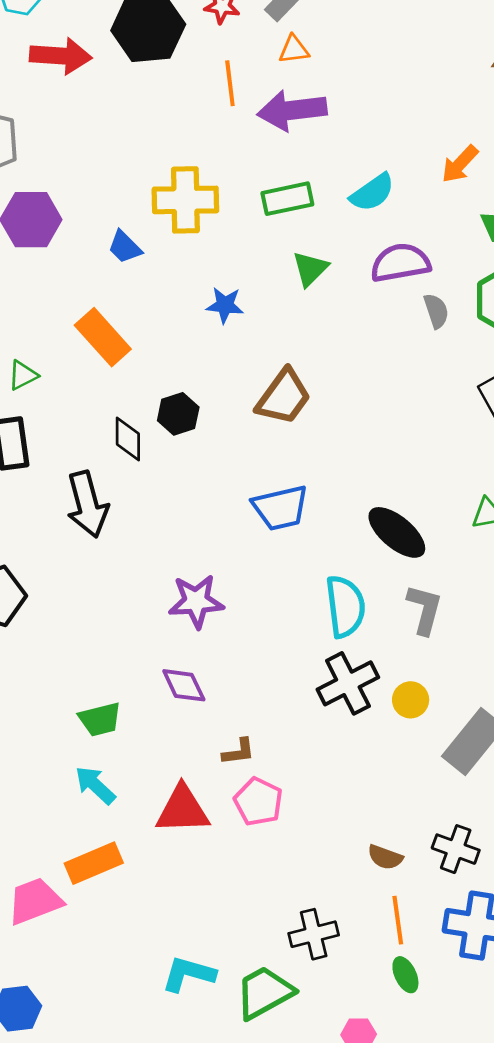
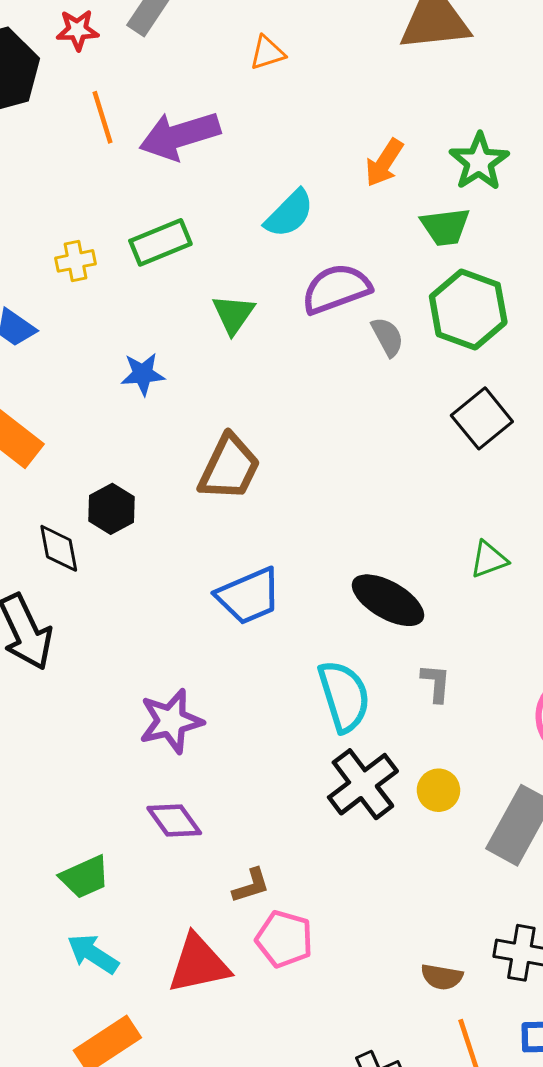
orange triangle: (294, 50) -> (267, 53), moved
green rectangle: (287, 199) -> (160, 242), moved
yellow cross: (185, 200) -> (75, 261), size x0.5
gray L-shape: (425, 609) -> (436, 683), size x0.7

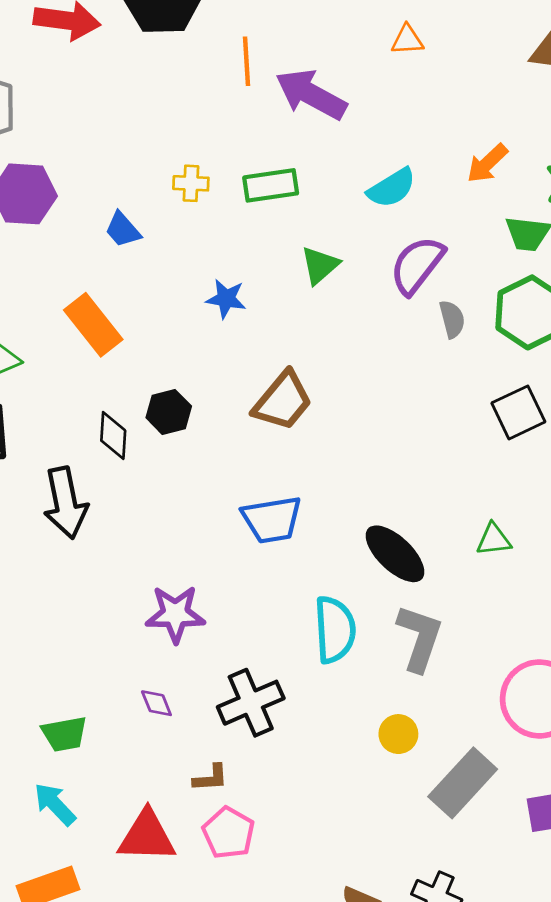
purple arrow: (180, 136) -> (311, 94), turned 32
purple semicircle: (336, 289) -> (417, 265), turned -46
gray L-shape: (436, 683) -> (420, 638), size x1.8
black cross: (363, 784) -> (251, 703), moved
purple diamond: (174, 820) -> (156, 703), size x0.7

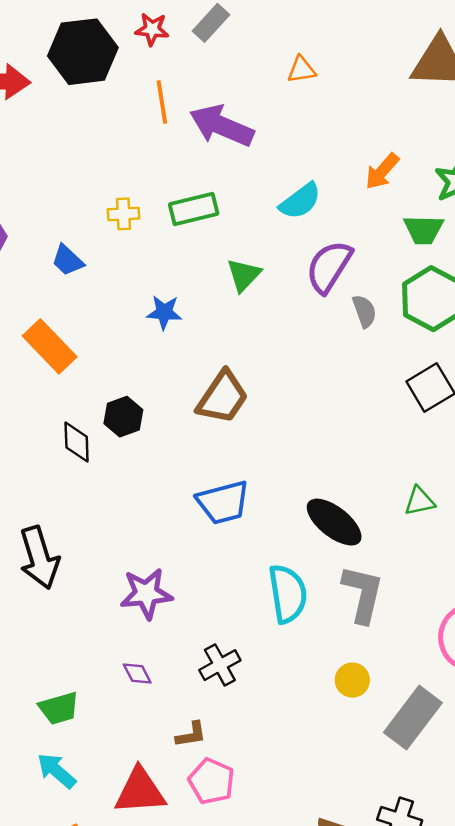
black arrow: (65, 503) -> (39, 558), moved
black cross: (251, 703) -> (220, 665), size x0.7

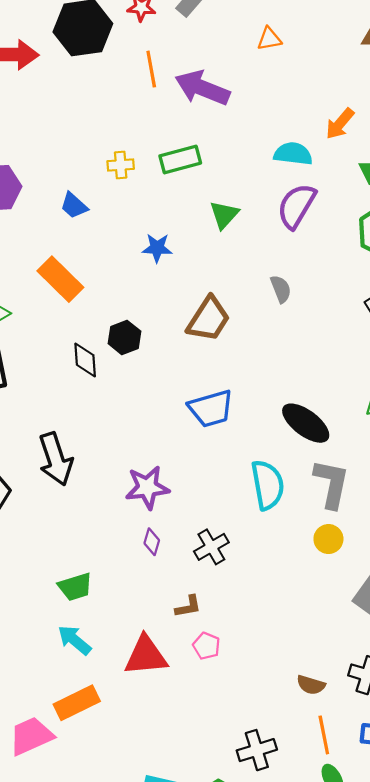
cyan semicircle: (300, 201) -> (293, 154), moved, turned -135
gray semicircle: (364, 311) -> (281, 289), moved
purple diamond: (137, 673) -> (152, 542), moved, turned 45
yellow circle: (352, 680) -> (328, 539), moved
pink pentagon: (211, 781) -> (206, 646), size x0.7

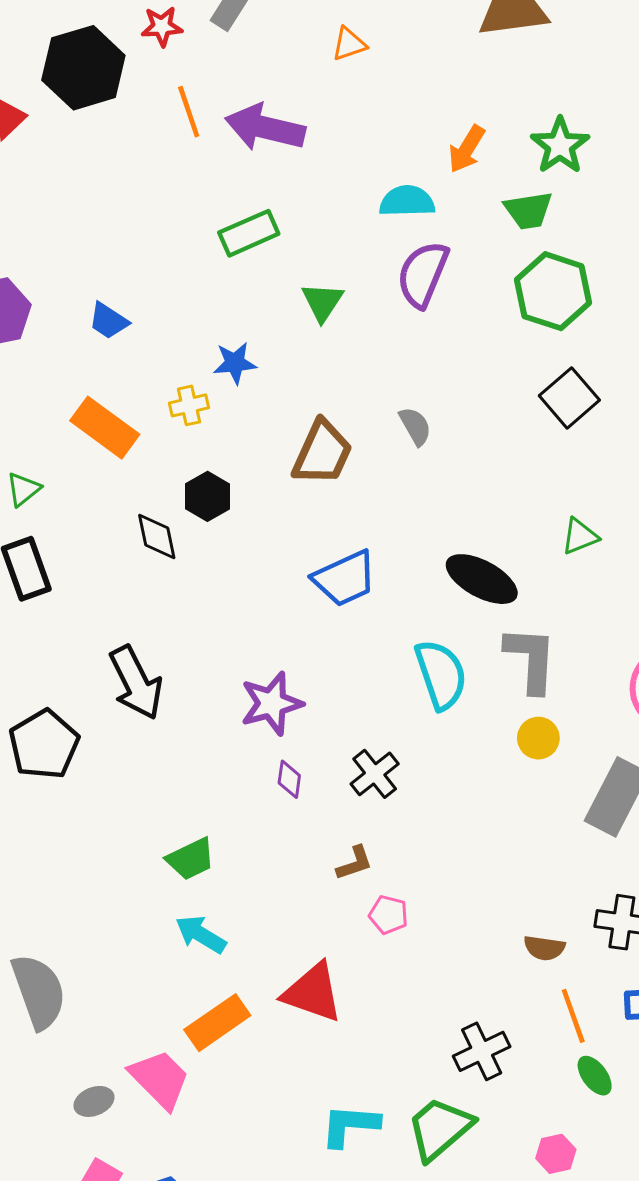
yellow cross: (121, 165) -> (189, 405), moved
gray semicircle: (281, 289) -> (415, 426), moved
red triangle: (146, 656) -> (313, 993), moved, turned 33
pink trapezoid: (31, 736) -> (160, 1079), turned 78

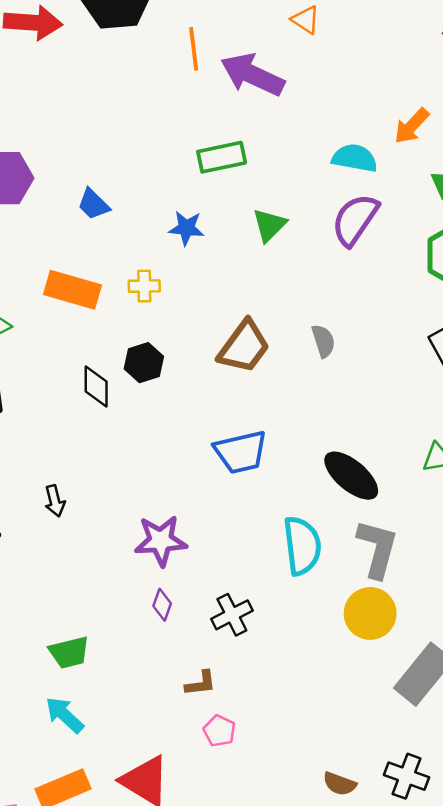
orange triangle: (349, 44) -> (306, 20), moved, turned 40
blue star: (235, 363) -> (186, 228), moved
orange rectangle: (105, 428) -> (73, 290), turned -32
black arrow: (136, 683) -> (55, 501), size x0.5
yellow circle: (538, 738) -> (370, 613), size x1.5

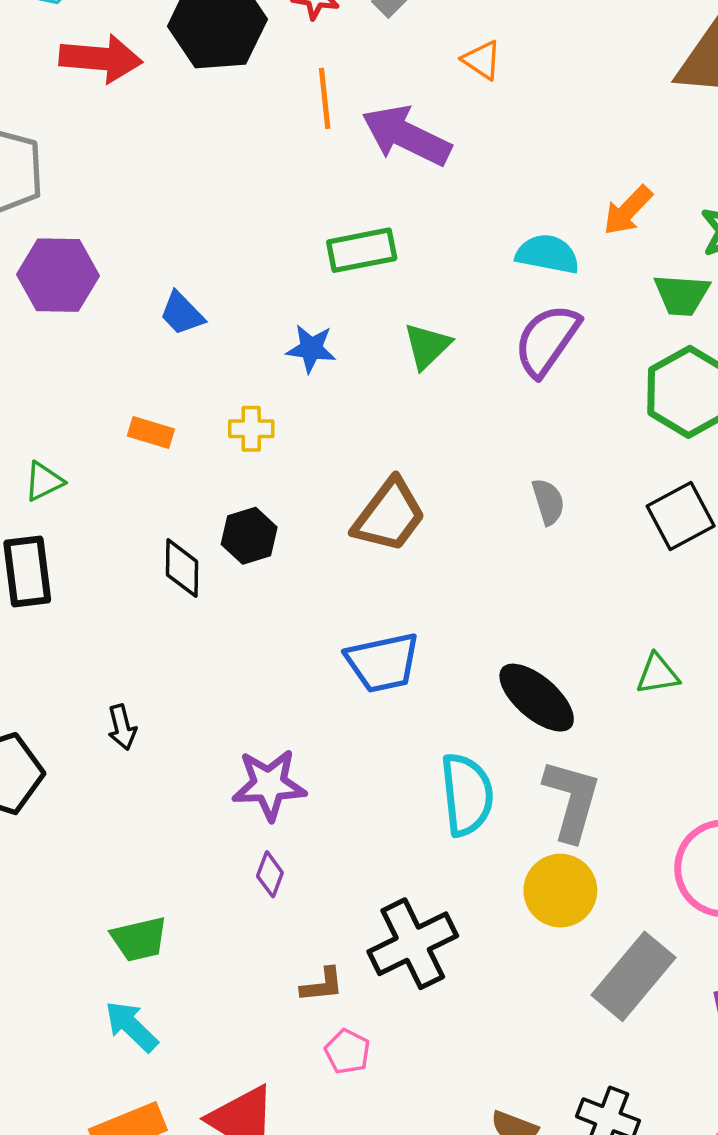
orange rectangle: (73, 290) -> (151, 432), size x0.6
gray semicircle: (323, 341) -> (548, 502), moved
black cross: (232, 615) -> (413, 944), moved, size x1.5

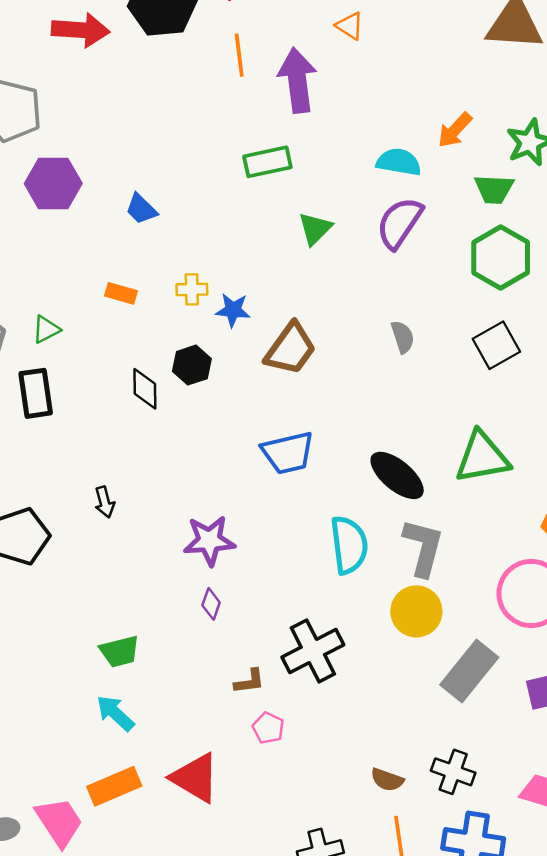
purple arrow: (406, 136) -> (297, 80), turned 58
blue star: (311, 349) -> (233, 310), moved
green triangle: (658, 674) -> (482, 457), size x1.8

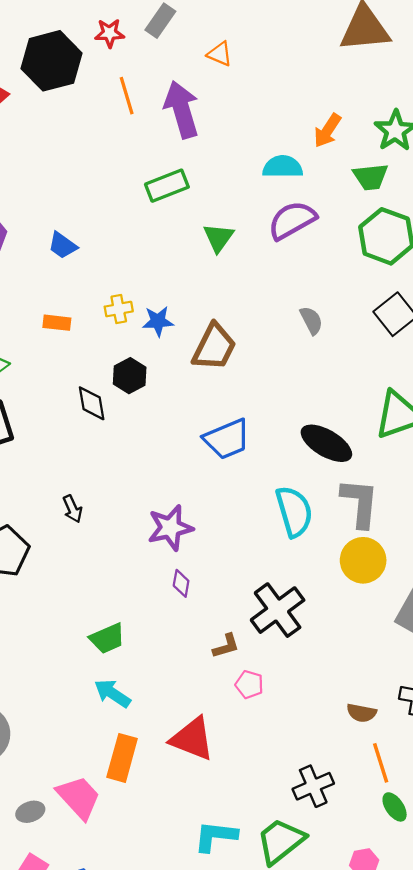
purple semicircle: (399, 223) -> (292, 220), turned 36
orange rectangle: (114, 786) -> (122, 758), turned -42

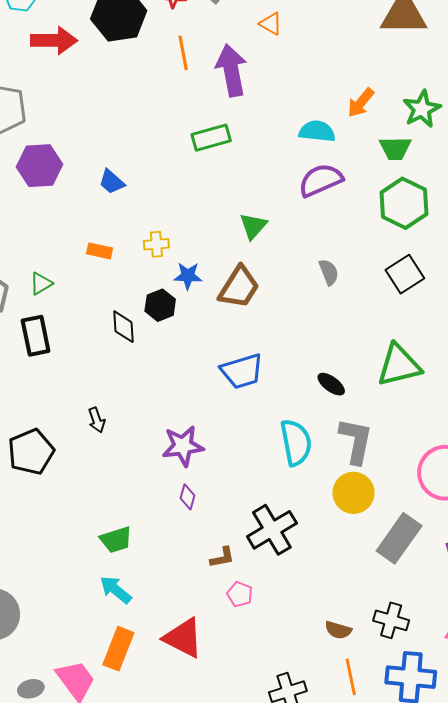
green triangle: (218, 238) -> (253, 226), moved
blue star: (158, 321) -> (188, 276), moved
black ellipse: (326, 443) -> (331, 384), size x0.6

